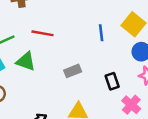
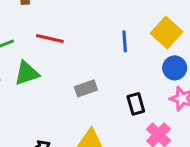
green triangle: (26, 61) -> (27, 73), turned -40

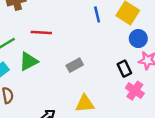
blue line: (125, 41) -> (97, 15), moved
black rectangle: (136, 104) -> (124, 69), moved

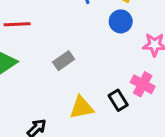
blue circle: (138, 39) -> (121, 21), moved
black rectangle: (124, 69) -> (118, 100), moved

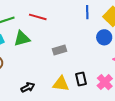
black rectangle: (118, 100) -> (81, 79), moved

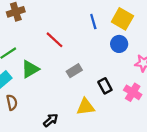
red line: (38, 17) -> (54, 40), moved, turned 42
black rectangle: (81, 79) -> (105, 86), moved

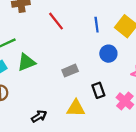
red line: (54, 40) -> (56, 21), moved
blue circle: (119, 44) -> (108, 54), moved

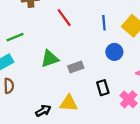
green triangle: (26, 62) -> (50, 59), moved
yellow triangle: (76, 108) -> (69, 103), moved

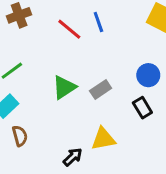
blue line: (104, 23) -> (98, 22), moved
blue circle: (114, 52) -> (148, 75), moved

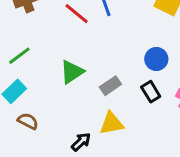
gray rectangle: (101, 90) -> (110, 86), moved
brown semicircle: (20, 136) -> (28, 121), turned -48

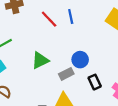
blue circle: (156, 59) -> (80, 60), moved

